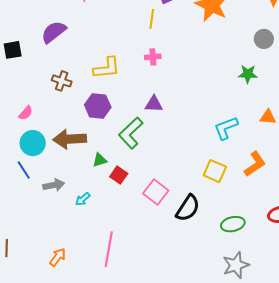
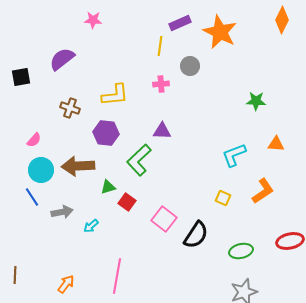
gray circle: (264, 39) -> (190, 66), moved
yellow square: (215, 171) -> (223, 198), size x0.7

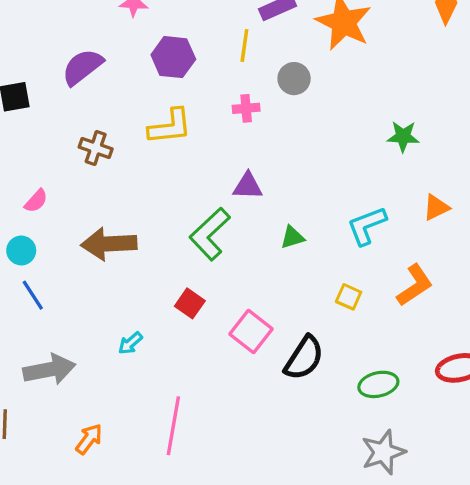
purple hexagon: (106, 133) -> (173, 57), moved
orange triangle: (276, 144) -> (436, 208), turned -30
cyan circle: (41, 170) -> (21, 251), moved, size x0.7
green triangle: (108, 187) -> (292, 237), moved
gray arrow: (62, 212) -> (49, 370), moved, size x1.4

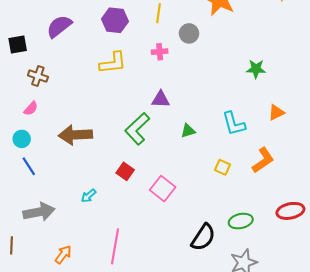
brown cross: (96, 148) -> (38, 76), moved
cyan L-shape: (367, 226) -> (234, 124), turned -84
black semicircle: (304, 358) -> (203, 237), moved

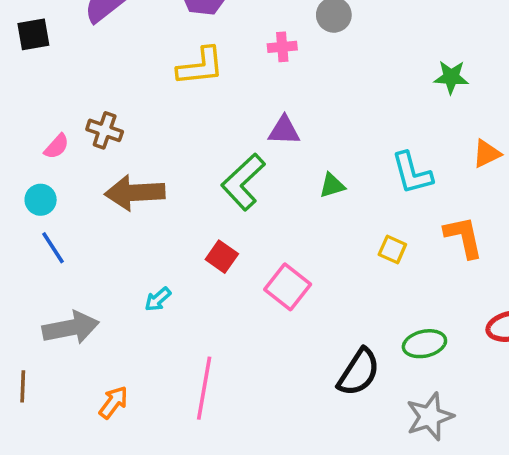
brown cross: (38, 76) -> (105, 130), moved
orange L-shape: (263, 160) -> (464, 237), turned -68

